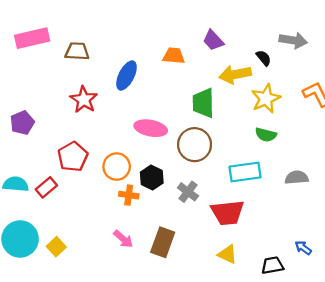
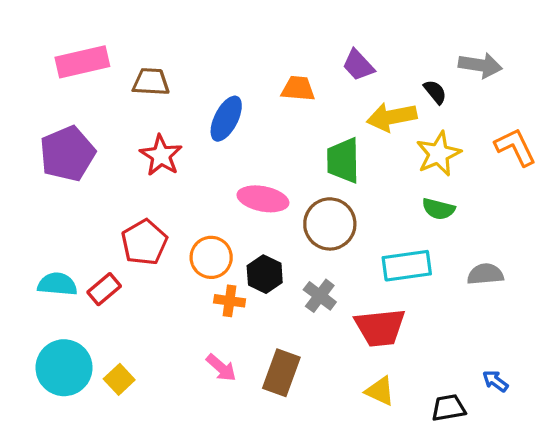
purple pentagon: (22, 123) -> (67, 154), moved, size x1.5

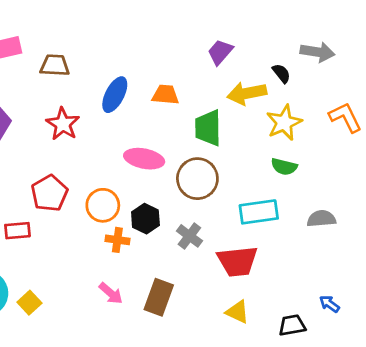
purple trapezoid: (358, 65) -> (220, 52), turned 84
orange trapezoid: (298, 89) -> (165, 95), moved
red rectangle: (104, 289) -> (17, 231), turned 35

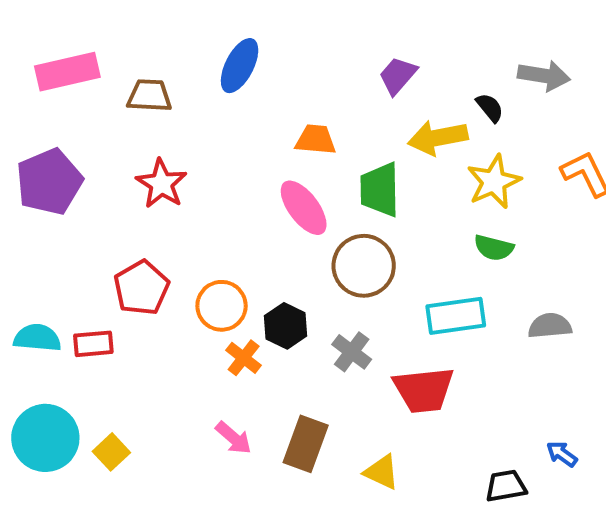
blue ellipse: (115, 95) -> (240, 66), moved
pink ellipse: (144, 159) -> (304, 208), moved, turned 42
orange cross: (117, 240) -> (244, 358), turned 30
yellow triangle: (237, 312) -> (382, 472), moved

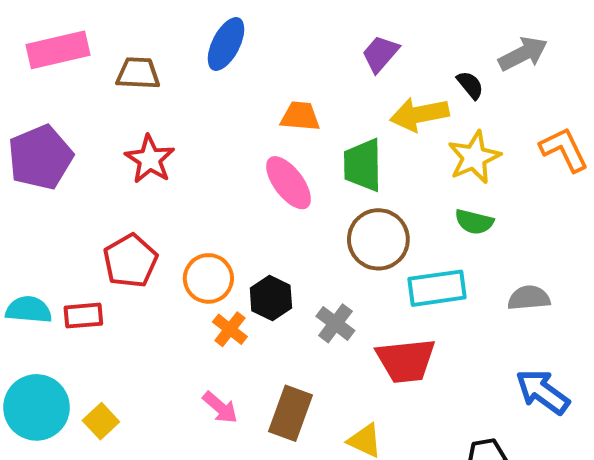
gray arrow: (544, 76) -> (523, 54), turned -36
brown circle: (364, 266) -> (378, 239), moved
blue arrow: (562, 454) -> (543, 392), moved, size x1.8

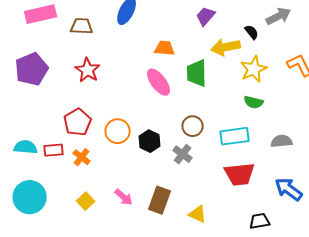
brown circle: (378, 239) -> (193, 126), moved, size x0.7
orange cross: (230, 329) -> (82, 157), moved
red trapezoid: (406, 361) -> (240, 174), moved
yellow square: (101, 421) -> (86, 201), moved

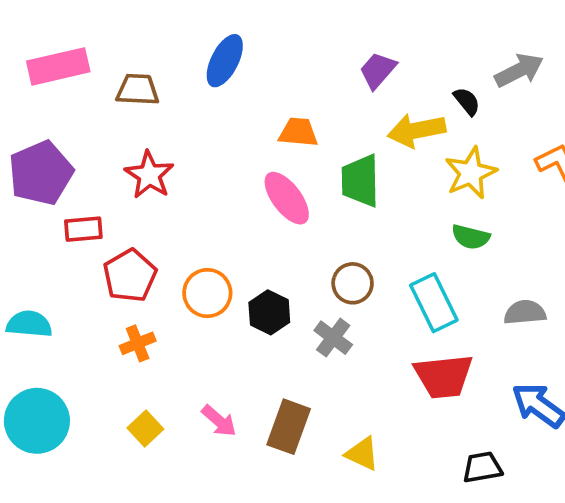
cyan rectangle: (235, 136) -> (434, 303), turned 72
red rectangle: (54, 150) -> (83, 229), moved
orange cross: (82, 157) -> (138, 343), turned 30

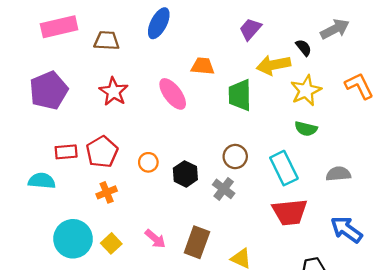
pink ellipse: (287, 198) -> (173, 94), moved
red rectangle: (83, 229) -> (66, 152), moved
orange circle: (207, 293) -> (148, 162), size x0.7
cyan circle: (37, 421) -> (73, 239), moved

